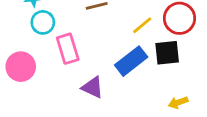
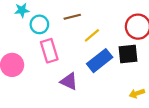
cyan circle: (43, 22) -> (39, 24), moved
yellow line: (142, 25) -> (92, 35), moved

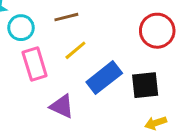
yellow line: (92, 35) -> (75, 50), moved
black square: (128, 54) -> (145, 85), moved

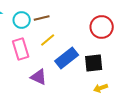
cyan circle: (21, 28) -> (22, 20), moved

